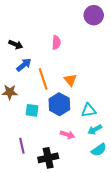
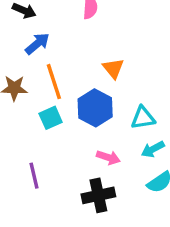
orange line: (43, 79) -> (54, 82), moved
cyan square: (32, 110) -> (51, 118), turned -32
black cross: (48, 158) -> (98, 195), moved

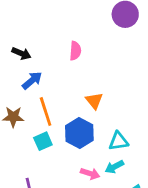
cyan arrow: (153, 149) -> (114, 167), moved

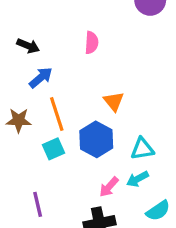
pink arrow: (90, 174) -> (109, 187), turned 114

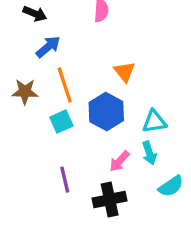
cyan arrow: (138, 179) -> (149, 153), turned -80
purple line: (38, 204) -> (65, 180), moved

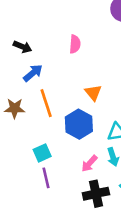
cyan square: (61, 122) -> (42, 153), moved
black cross: (110, 200) -> (96, 194), moved

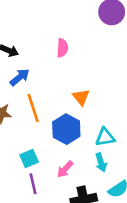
pink arrow: (89, 163) -> (65, 169), moved

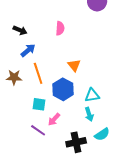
cyan square: (29, 158) -> (39, 104), moved, turned 32
pink arrow: (65, 169) -> (54, 119), moved
purple line: (33, 184) -> (38, 130), turned -42

